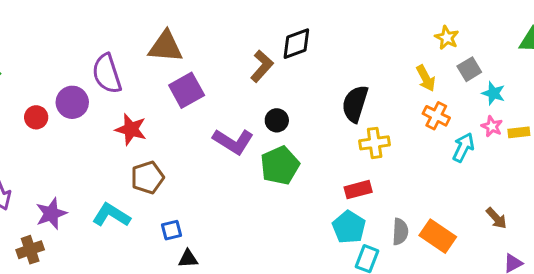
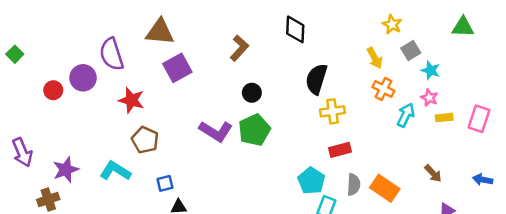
black diamond: (296, 44) -> (295, 29), moved, turned -68
yellow rectangle: (519, 132) -> (444, 118), moved
purple L-shape: (233, 141) -> (216, 131), moved
brown pentagon: (147, 177) -> (145, 140), turned -30
red rectangle: (358, 190) -> (340, 150), moved

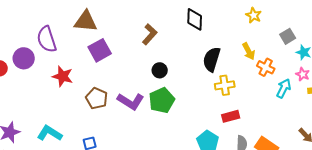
yellow star: (392, 24) -> (254, 15), moved
yellow arrow: (375, 58) -> (249, 51), moved
brown pentagon: (145, 140) -> (97, 98), moved

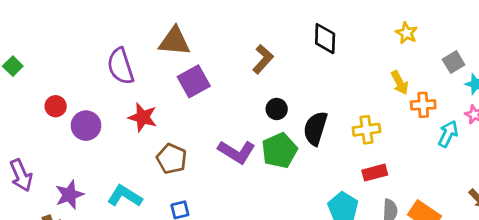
purple circle: (24, 58) -> (86, 126), moved
black semicircle: (212, 59) -> (315, 128), moved
orange cross: (266, 67) -> (423, 105), turned -30
brown pentagon: (97, 98) -> (172, 159), moved

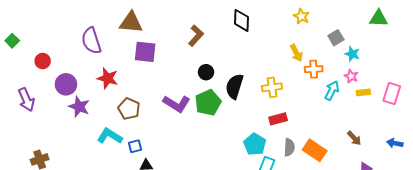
purple square: (194, 81) -> (145, 52), turned 35
red circle: (56, 106) -> (43, 61), moved
purple arrow: (21, 175) -> (26, 100), moved
purple star: (69, 195) -> (79, 107), moved, turned -30
cyan L-shape: (125, 196) -> (110, 136), moved

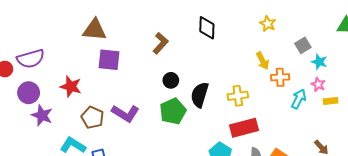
purple semicircle: (91, 41) -> (31, 59), moved, turned -88
purple L-shape: (177, 104) -> (125, 113), moved
red rectangle: (278, 119) -> (244, 128), size x1.5

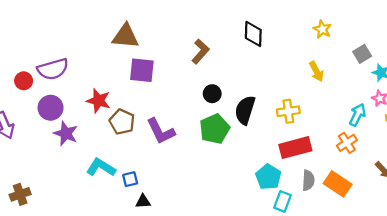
orange cross: (280, 77) -> (347, 143), moved, turned -30
purple L-shape: (125, 113) -> (161, 131), turned 32
brown pentagon: (92, 117) -> (122, 122), moved

